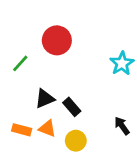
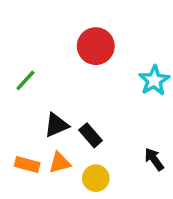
red circle: (57, 40) -> (96, 46), moved
orange triangle: (47, 128) -> (60, 163), turned -36

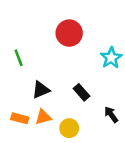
green line: (25, 80) -> (19, 58), turned -63
black rectangle: (91, 135) -> (82, 92), moved

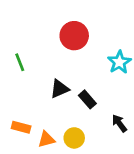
black triangle: (41, 90) -> (60, 89), moved
orange triangle: (43, 117) -> (46, 139), moved

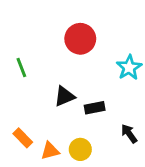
black rectangle: (87, 99) -> (95, 108), turned -60
orange rectangle: (21, 127) -> (23, 138), turned 30

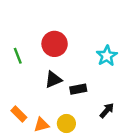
red circle: (80, 39) -> (55, 44), moved
black arrow: (129, 134) -> (107, 110), turned 77

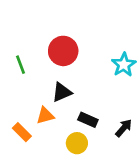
black rectangle: (78, 89) -> (88, 120), moved, turned 35
orange triangle: (41, 125) -> (45, 116), moved

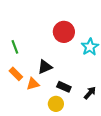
red circle: (63, 51) -> (64, 32), moved
orange rectangle: (22, 132) -> (16, 74), moved

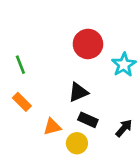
black triangle: (45, 67) -> (78, 92), moved
orange triangle: (33, 84) -> (52, 127), moved

